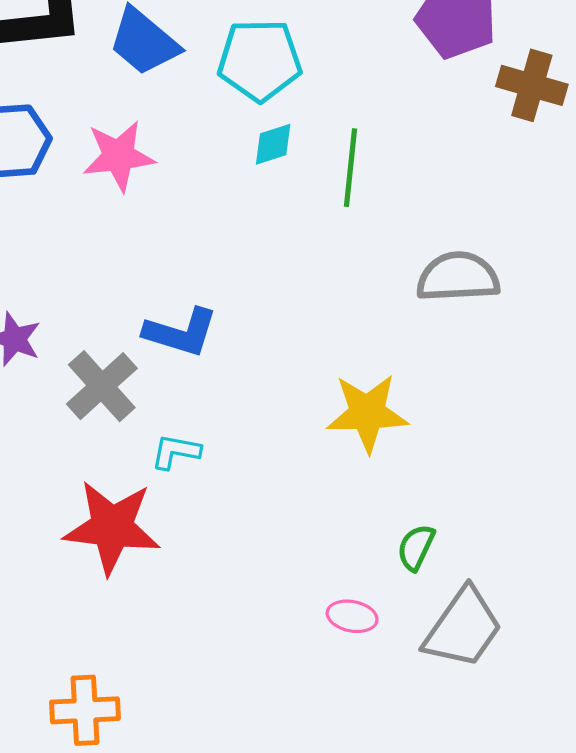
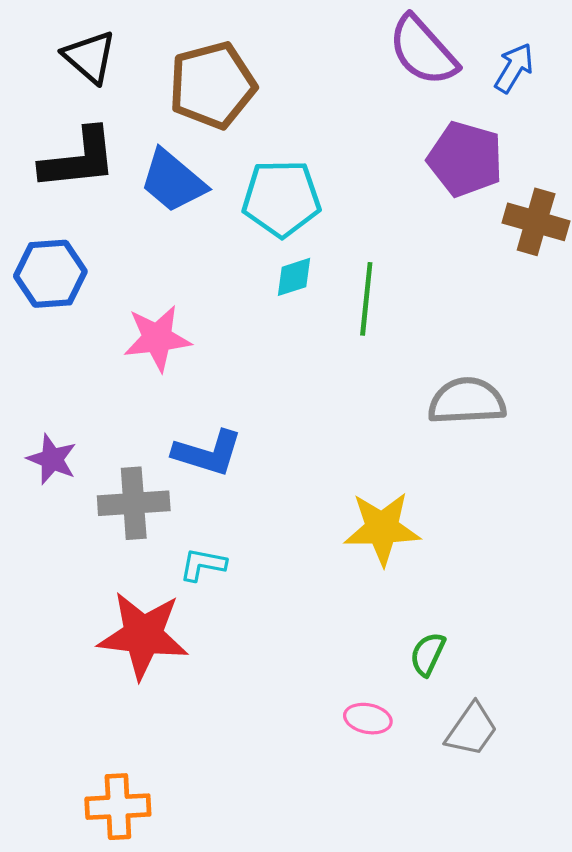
pink star: (119, 156) -> (157, 338), moved
gray cross: (102, 386) -> (134, 503), turned 38
gray trapezoid: (463, 628) -> (472, 730), size x0.7

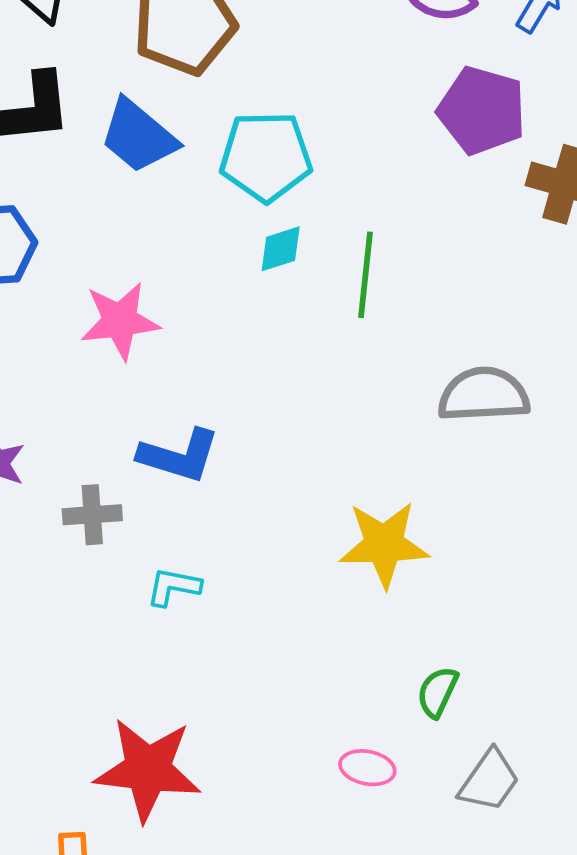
gray cross: (134, 503) -> (92, 515), size x0.7
red star: (143, 635) -> (148, 770), moved

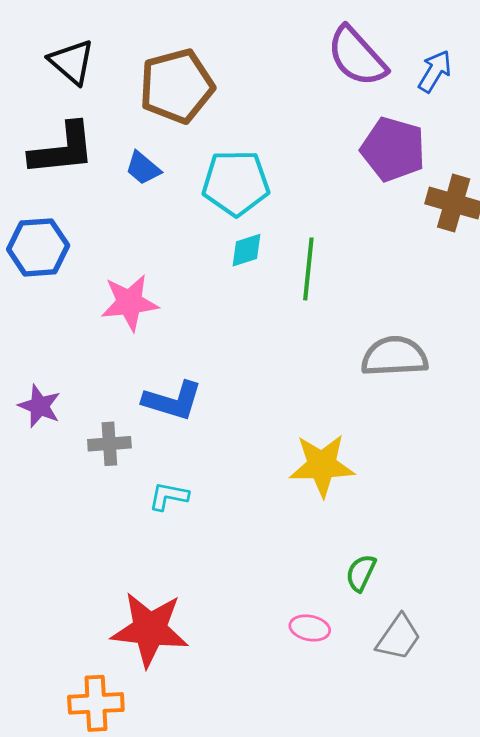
blue trapezoid: (138, 136) -> (143, 168), size x0.6

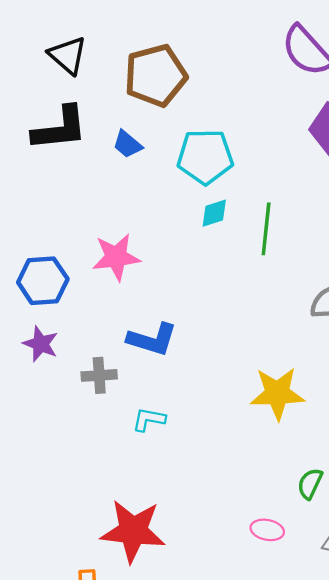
blue hexagon: (38, 247) -> (43, 281), moved

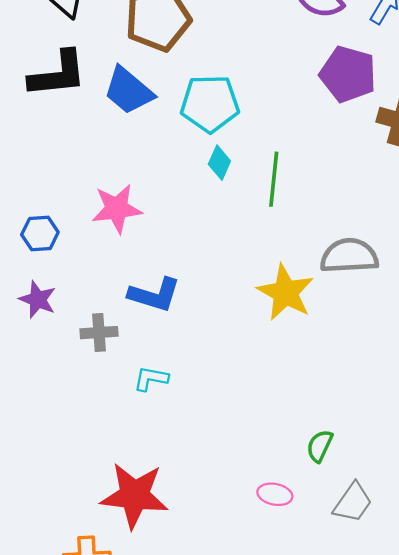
blue trapezoid: (127, 144) -> (129, 91), size x1.6
cyan diamond: (214, 213) -> (219, 163), turned -48
blue hexagon: (43, 281) -> (40, 233), size x0.7
yellow star: (277, 393) -> (285, 292), moved, turned 30

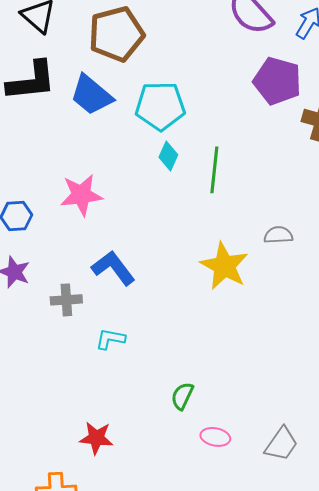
gray semicircle: (349, 256) -> (278, 235), size x0.6
blue L-shape: (154, 295) -> (113, 268), turned -144
green semicircle: (320, 446) -> (182, 396), moved
red star: (134, 495) -> (96, 438), size x0.6

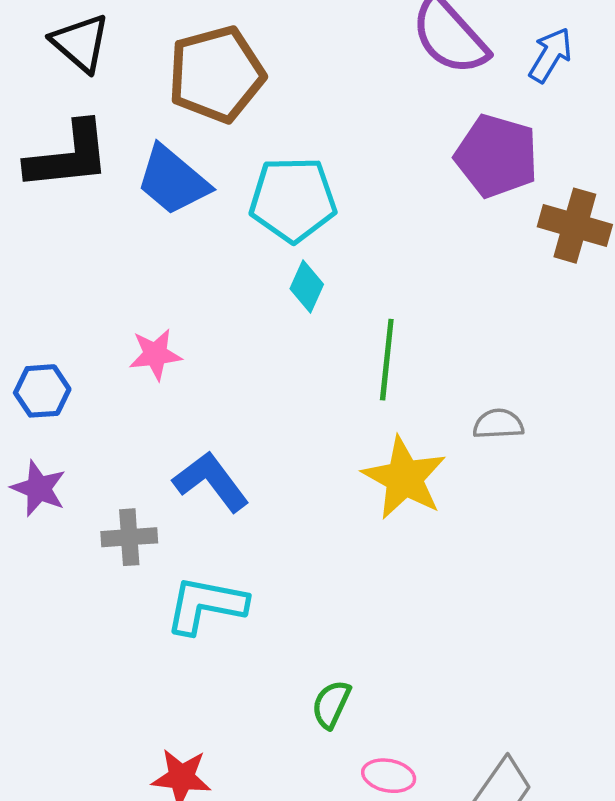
green line: (214, 170) -> (387, 360), moved
pink star: (81, 195) -> (155, 354), size x0.7
cyan L-shape: (110, 339) -> (206, 605), size x1.6

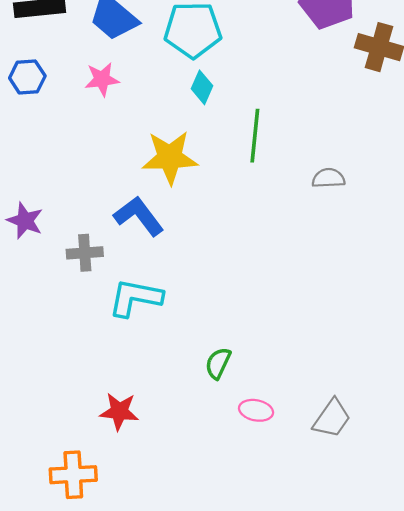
pink star: (155, 354) -> (102, 79), moved
blue hexagon: (42, 391) -> (27, 77), moved
yellow star: (404, 478) -> (170, 157), moved, turned -30

